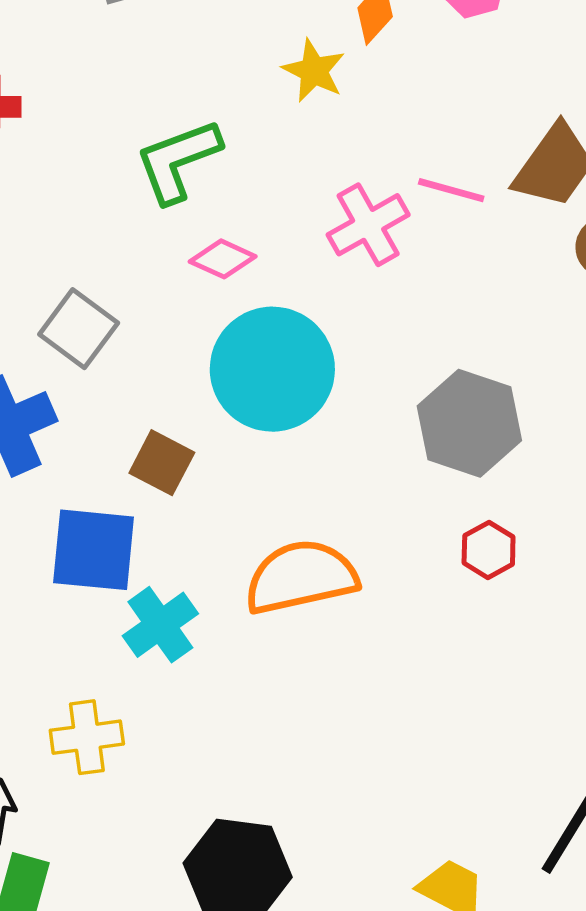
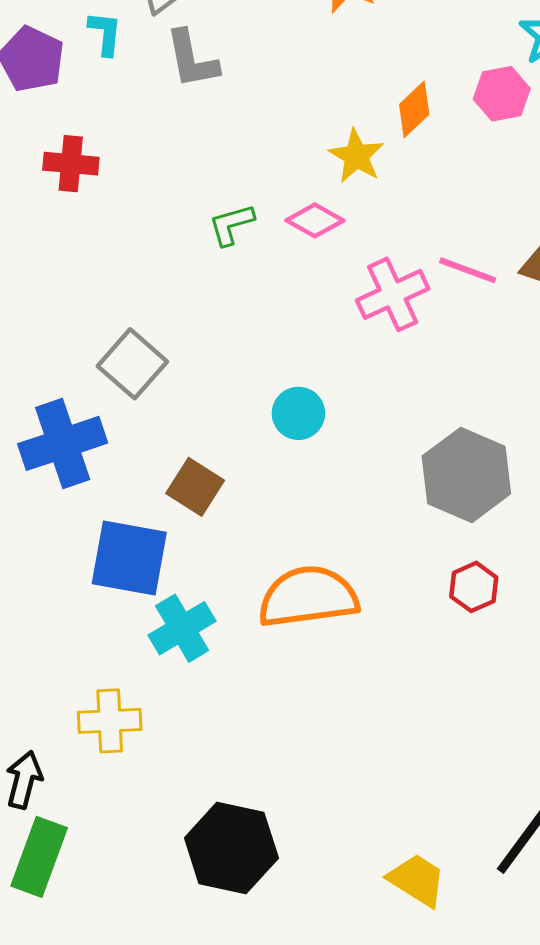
green L-shape: (178, 161) -> (231, 225), size x0.6
pink diamond: (223, 259) -> (315, 220), moved
cyan circle: (272, 369) -> (298, 413), size x0.5

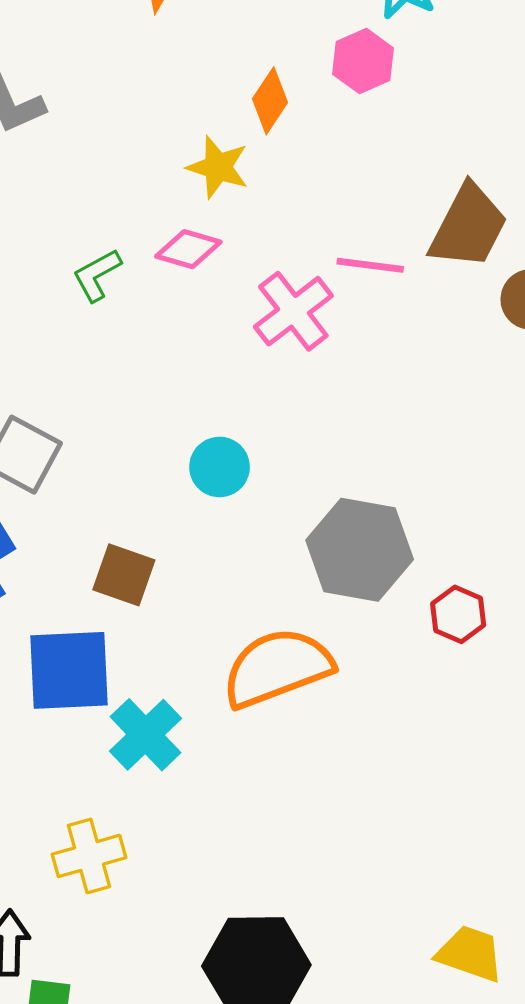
gray hexagon: (466, 475) -> (360, 550), moved

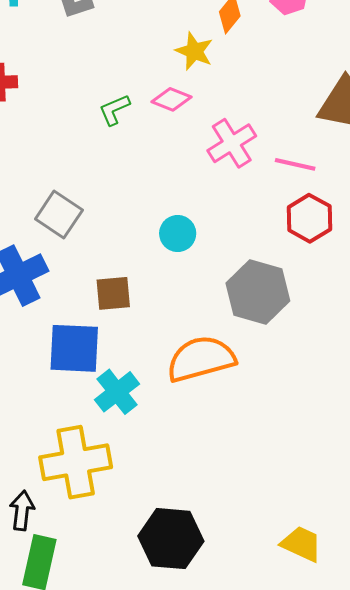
pink line: (370, 265) -> (295, 164), moved
brown square: (124, 575) -> (113, 293), turned -30
red hexagon: (458, 614) -> (309, 218), moved, size x1.4
yellow cross: (89, 856) -> (76, 462), size x1.6

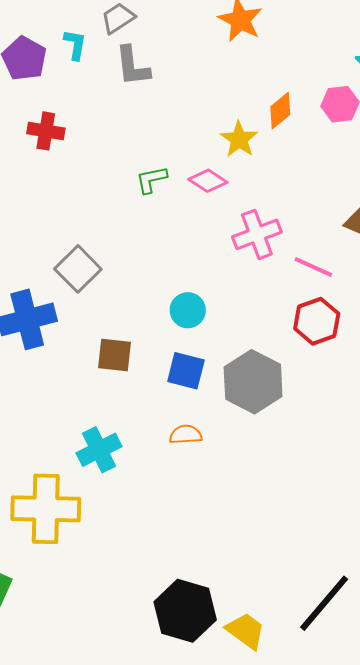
blue square: (74, 348) -> (186, 371), moved, size x0.7
orange semicircle: (201, 359) -> (186, 435), size x0.5
black hexagon: (171, 539) -> (185, 611), moved

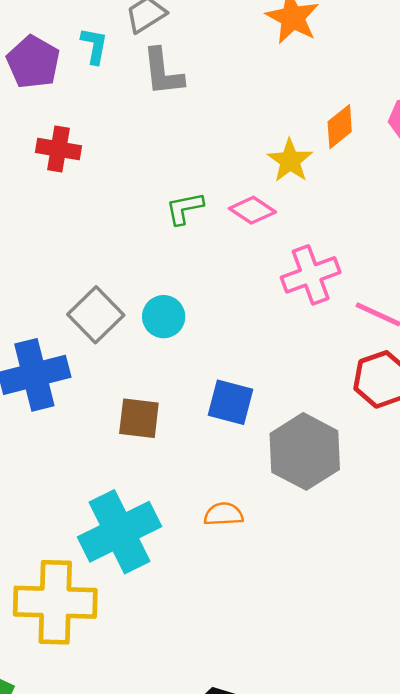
cyan circle: (188, 310) -> (164, 317), moved
blue square: (186, 371) -> (230, 402), moved
cyan cross: (99, 450) -> (120, 532), size x1.5

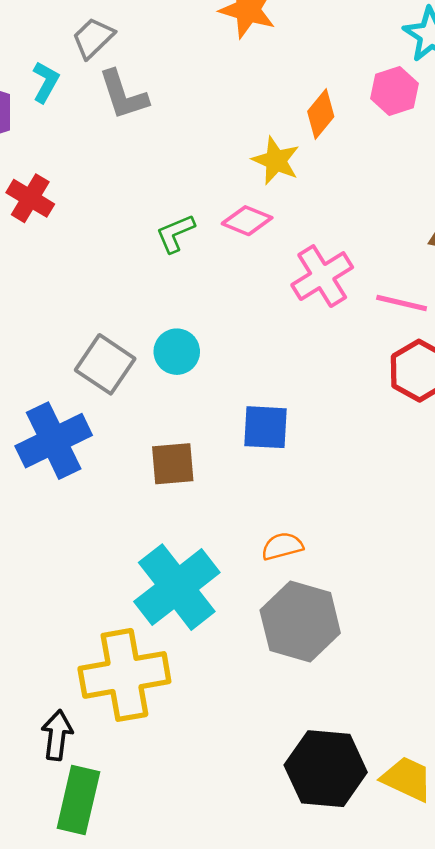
cyan L-shape: (94, 46) -> (46, 82), turned 30
red cross: (58, 149) -> (30, 198), turned 33
gray hexagon: (305, 451) -> (300, 622), moved

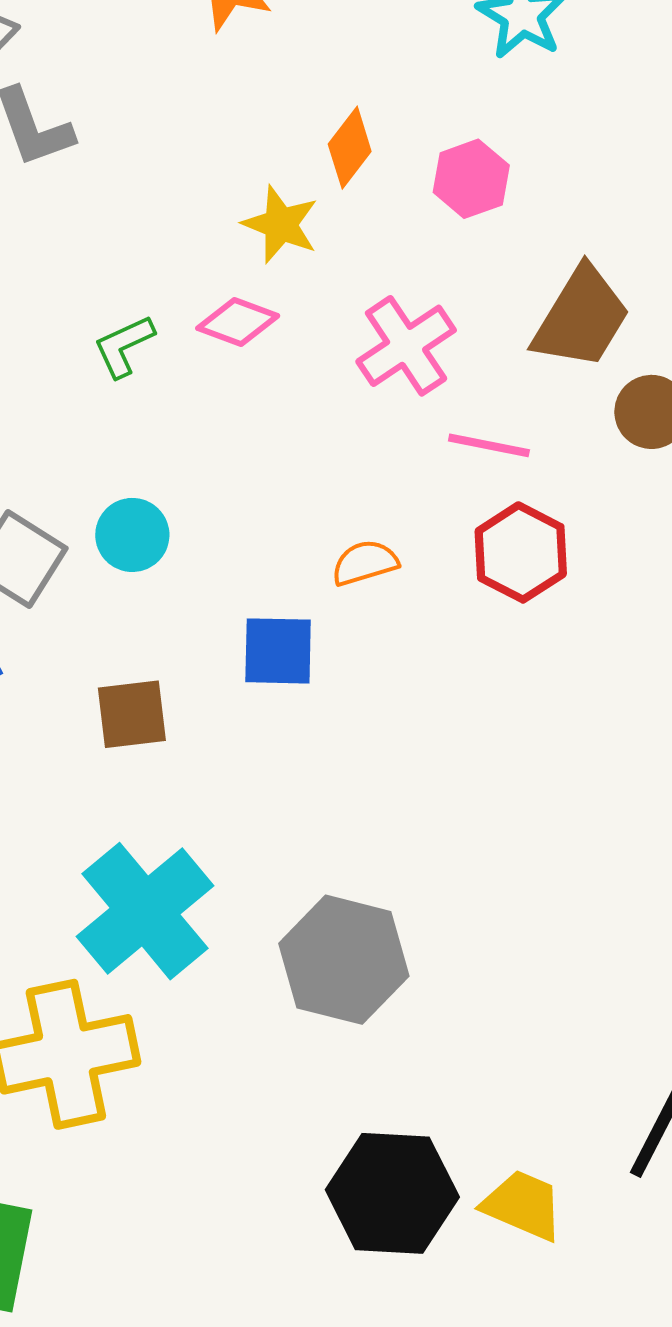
pink hexagon: (395, 91) -> (471, 179), moved
pink cross: (322, 276) -> (406, 346), moved
orange semicircle: (282, 546) -> (365, 563), moved

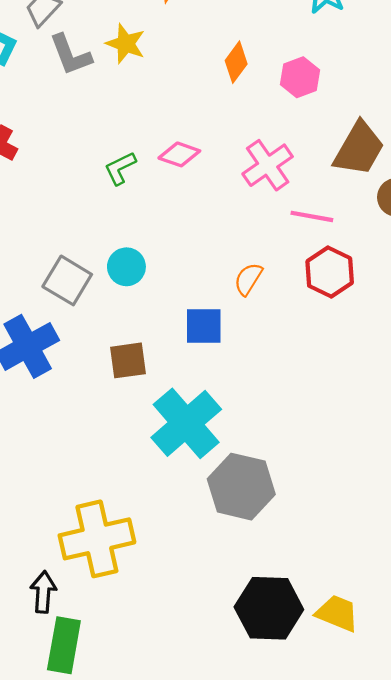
yellow star: (281, 224) -> (126, 44), moved
orange semicircle: (365, 563) -> (248, 279), turned -40
cyan cross: (145, 911) -> (186, 423), moved

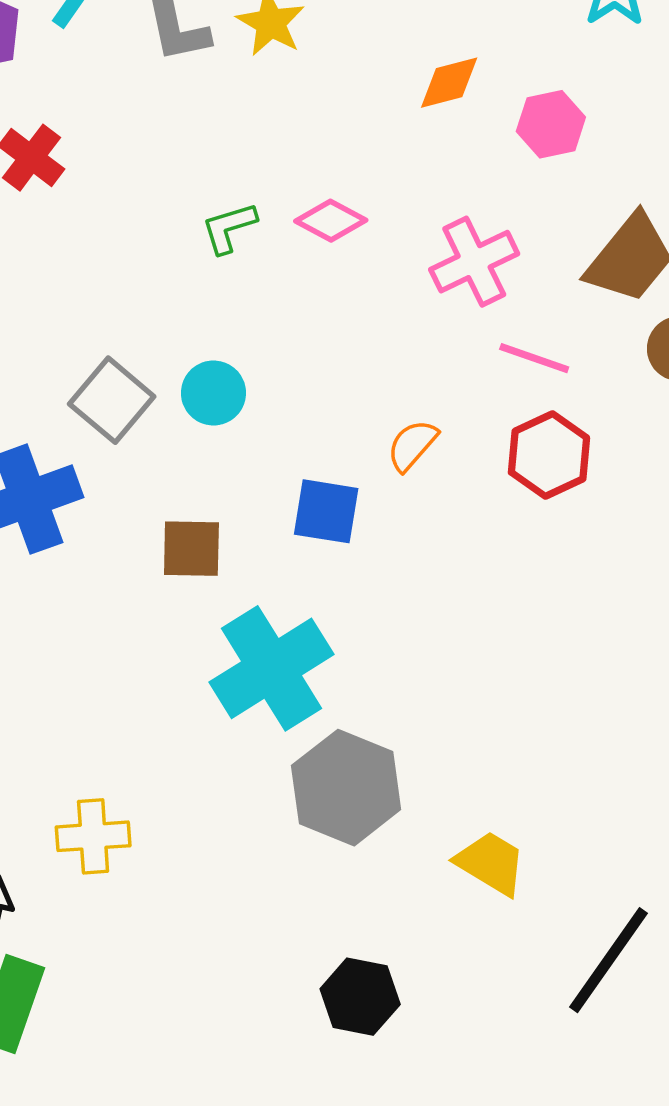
orange diamond: (236, 62) -> (449, 83), turned 30
yellow cross: (97, 539) -> (93, 836), size x0.6
black hexagon: (269, 608) -> (360, 997), size x0.7
yellow trapezoid: (337, 613) -> (491, 863), moved

